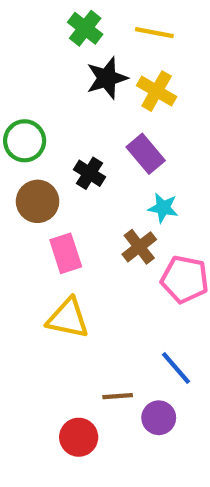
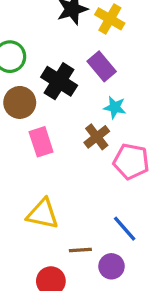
black cross: (89, 173) -> (59, 81), size x1.5
yellow triangle: (68, 318) -> (43, 214), moved

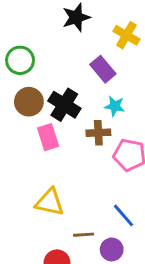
yellow cross: (110, 19) -> (126, 35), moved
black cross: (59, 81) -> (64, 105), moved
brown cross: (97, 137) -> (98, 133), turned 35

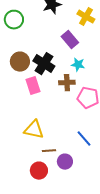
green circle: (20, 60) -> (14, 20), moved
brown line: (84, 235) -> (49, 151), moved
purple circle: (112, 249) -> (65, 162), moved

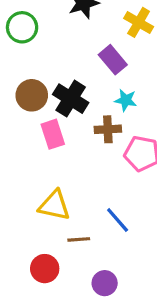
blue line: (84, 139) -> (118, 220), moved
purple circle: (65, 162) -> (105, 283), moved
red circle: (39, 171) -> (45, 269), moved

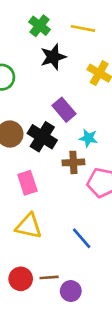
purple rectangle: (113, 60) -> (64, 110), moved
pink rectangle: (53, 134) -> (27, 183), moved
brown line: (79, 239) -> (49, 277), moved

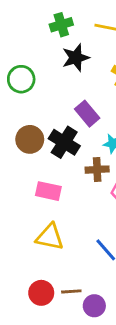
green cross: (40, 26) -> (61, 25), turned 35
pink rectangle: (27, 183) -> (48, 191), turned -60

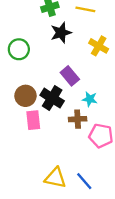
pink rectangle: (48, 191) -> (33, 120), moved, turned 72
yellow triangle: (50, 237) -> (55, 178), moved

